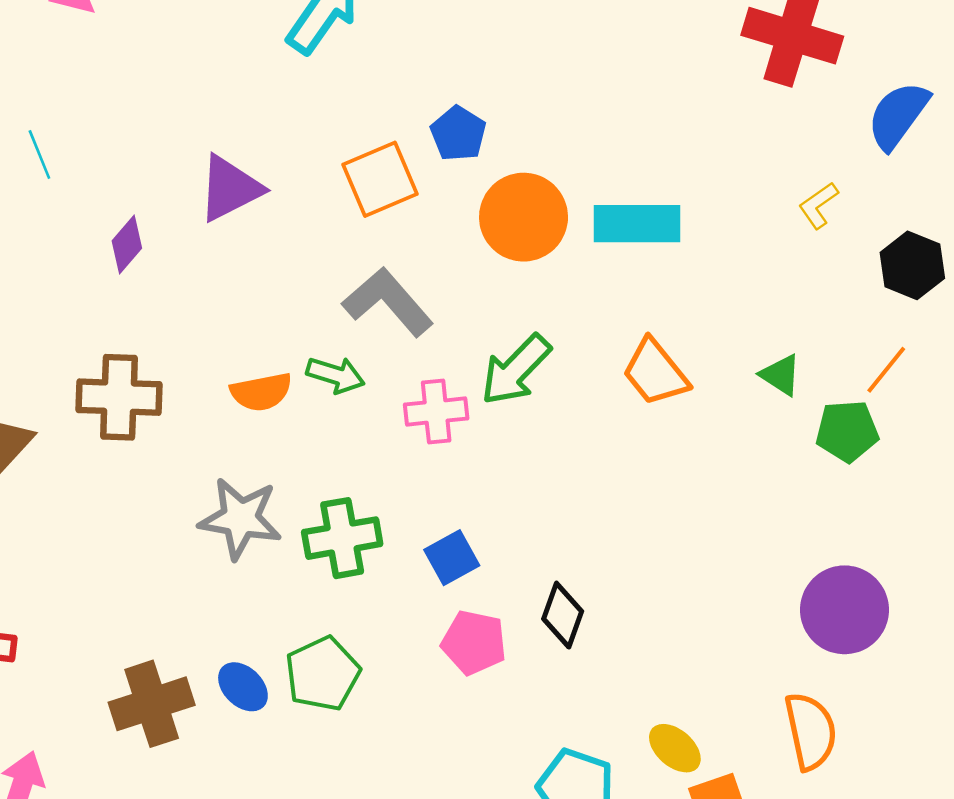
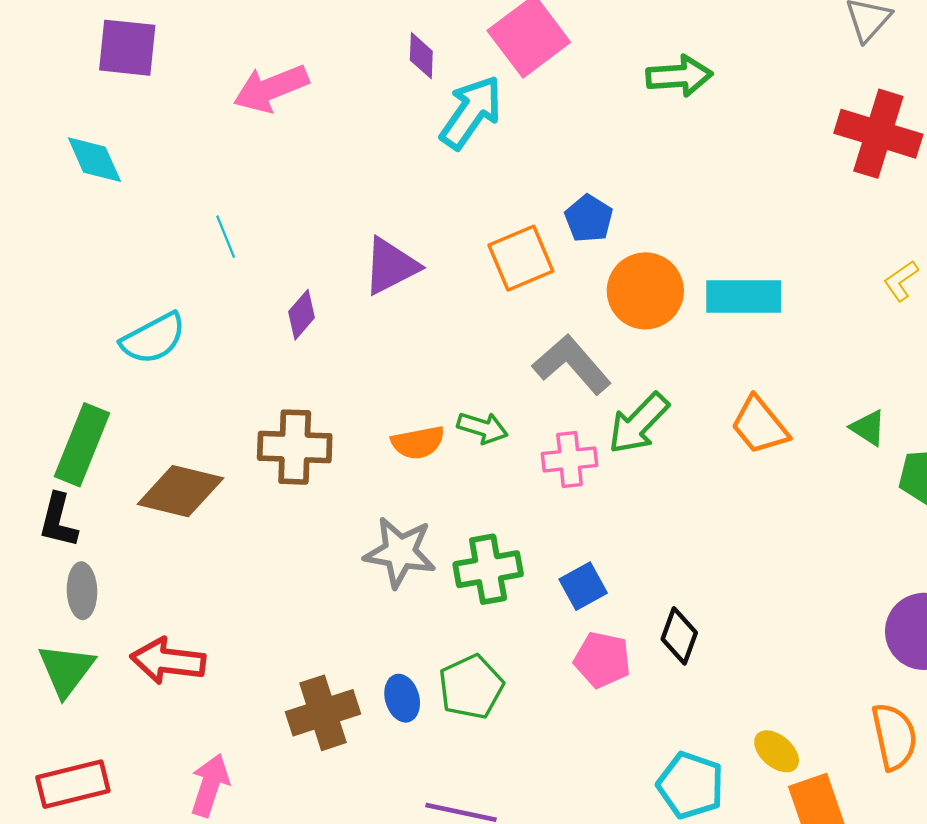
gray L-shape: (388, 302) -> (572, 364), moved
blue ellipse: (243, 687) -> (402, 698), turned 30

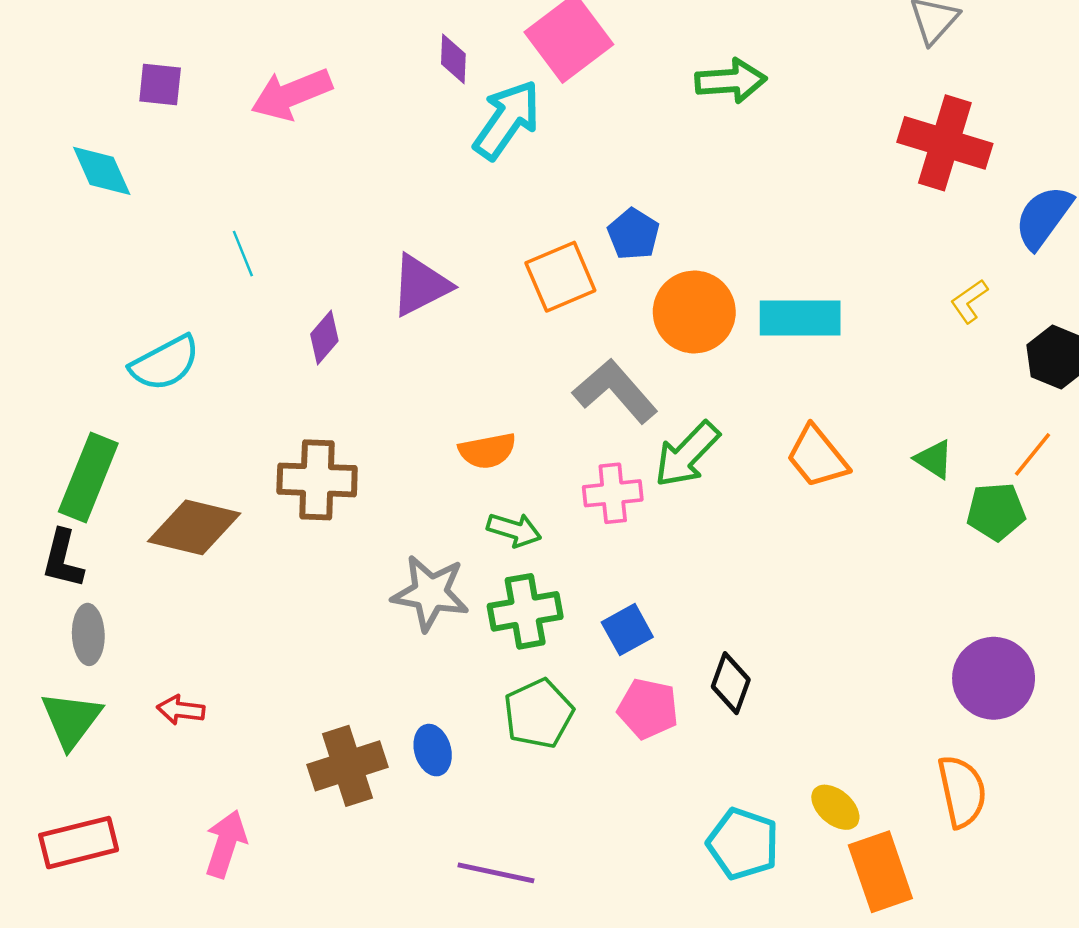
purple square: (127, 48) -> (160, 84), moved, size x0.7
green arrow: (482, 428) -> (514, 530), moved
orange semicircle: (418, 442) -> (487, 451), moved
red arrow: (168, 661) -> (181, 710), size x0.6
green pentagon: (471, 687) -> (539, 714), moved

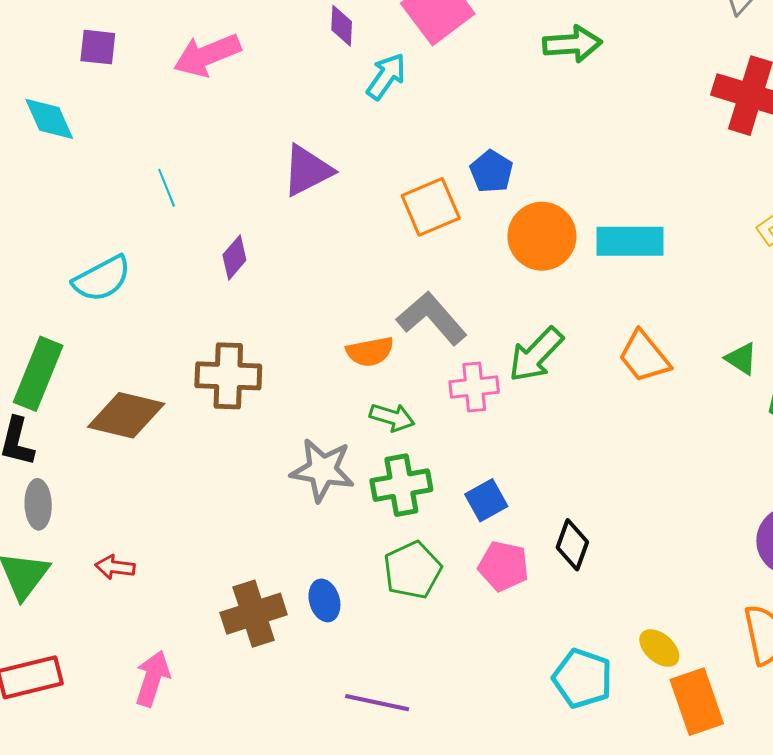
cyan arrow: (507, 120) -> (386, 76), size x0.7
purple triangle: (420, 285) -> (307, 170), moved
gray L-shape: (615, 391) -> (432, 318), moved

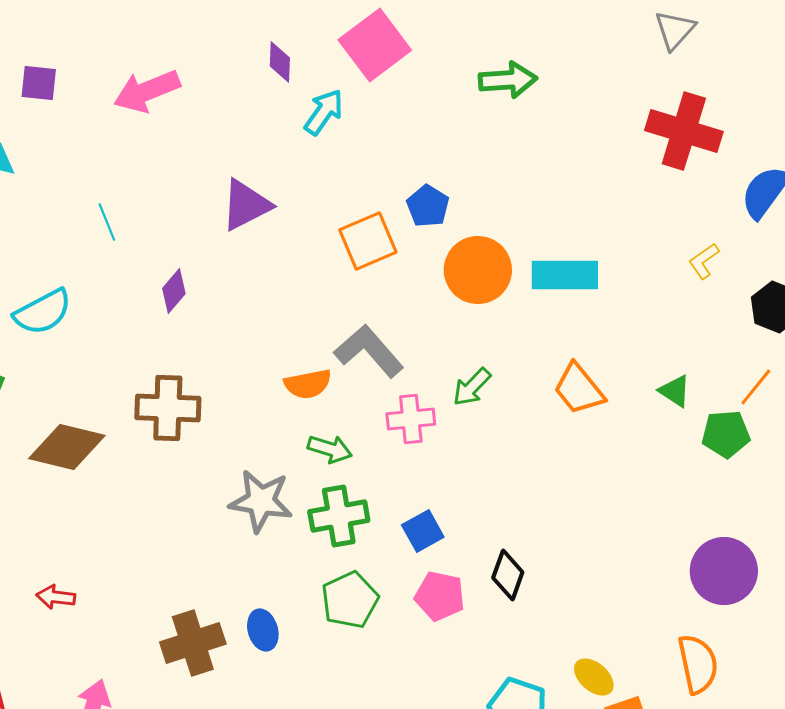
green arrow: (536, 355) -> (472, 387), size x0.7

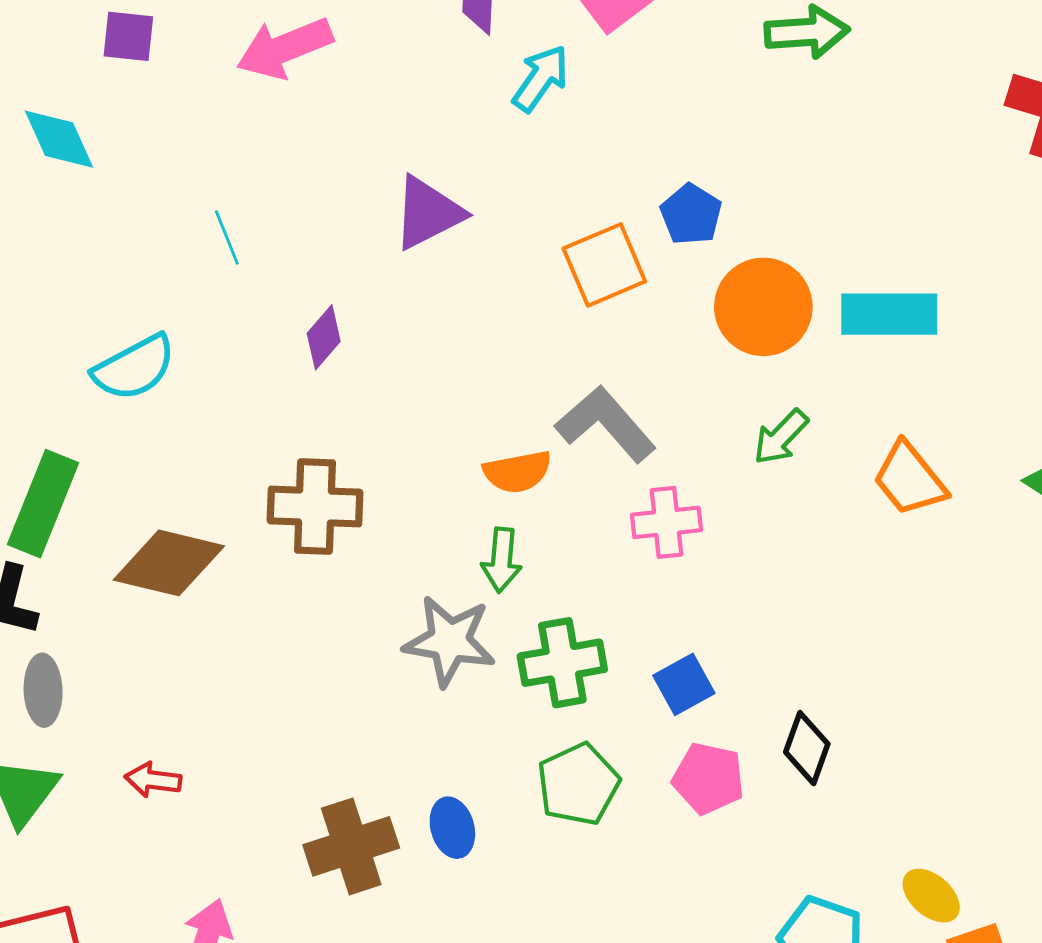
green arrow: (472, 387) -> (781, 437), moved
green arrow: (330, 449) -> (502, 560), moved, turned 78

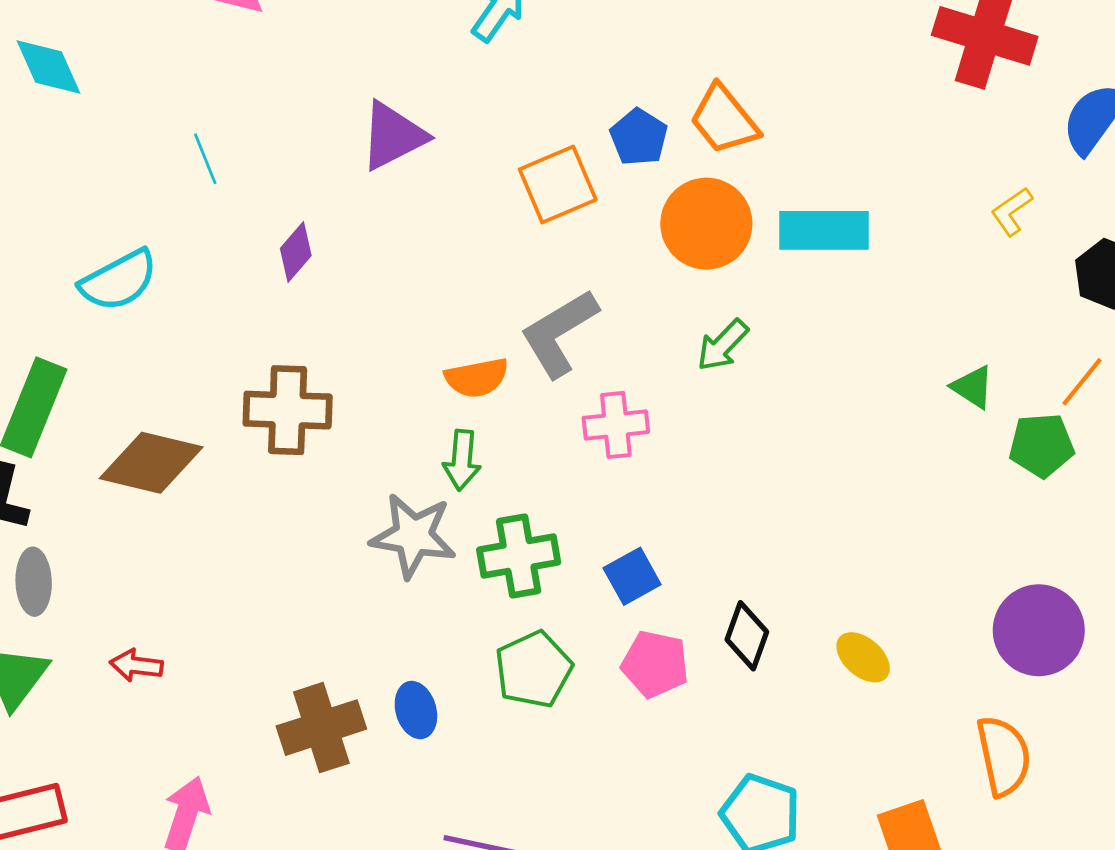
gray L-shape: (606, 424) -> (559, 333), turned -80
orange trapezoid: (909, 479) -> (724, 120), moved
yellow ellipse: (931, 896) -> (863, 657), moved

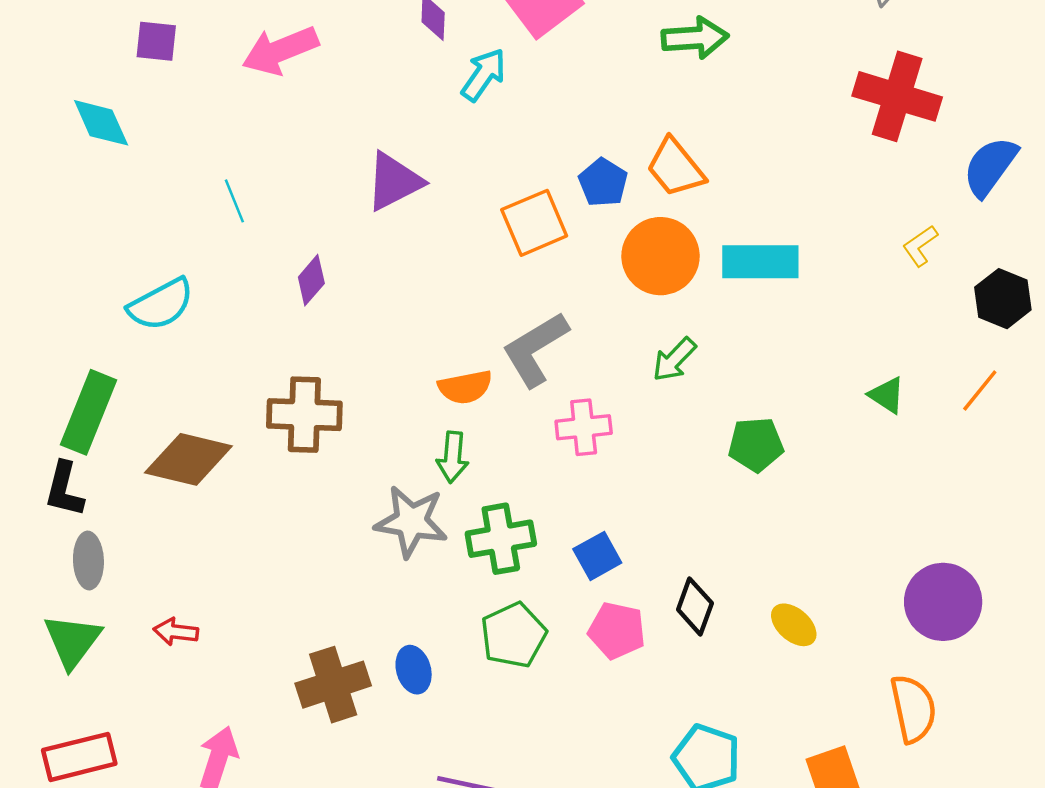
green pentagon: (1041, 445) -> (756, 444), moved

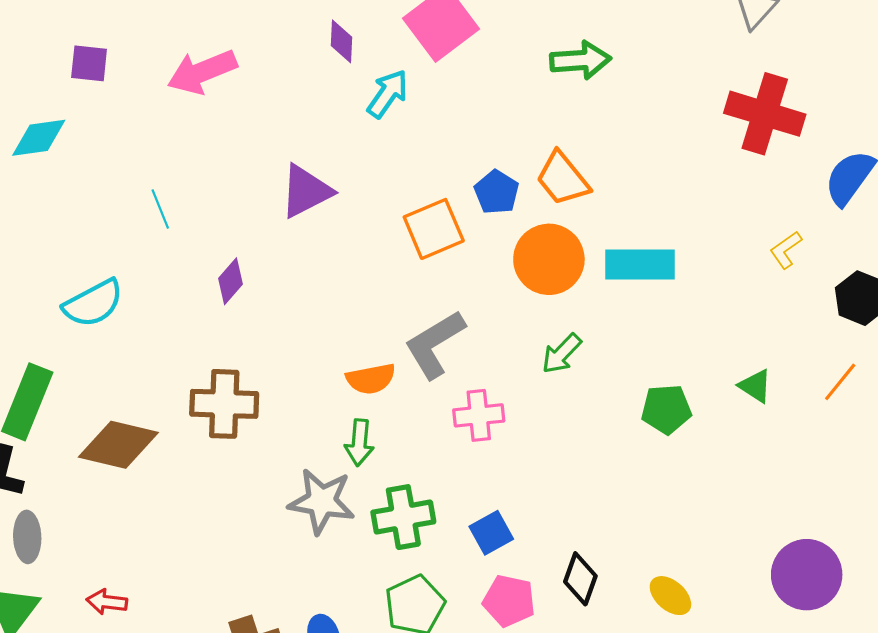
cyan diamond: (101, 123) -> (39, 138), turned -74
green pentagon: (756, 444) -> (666, 409), moved

